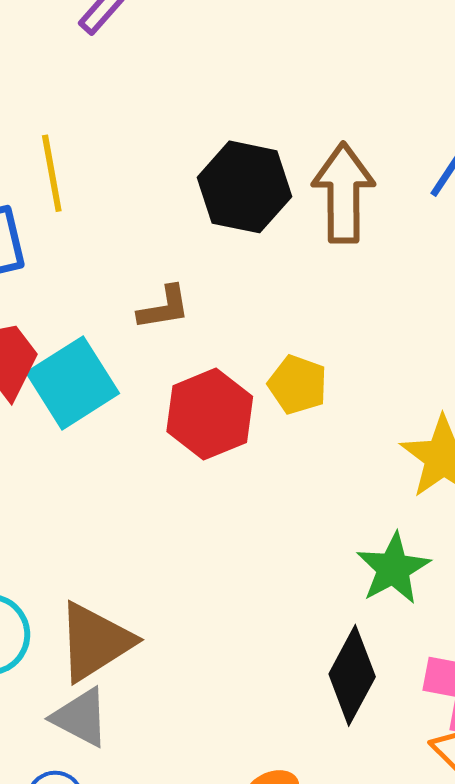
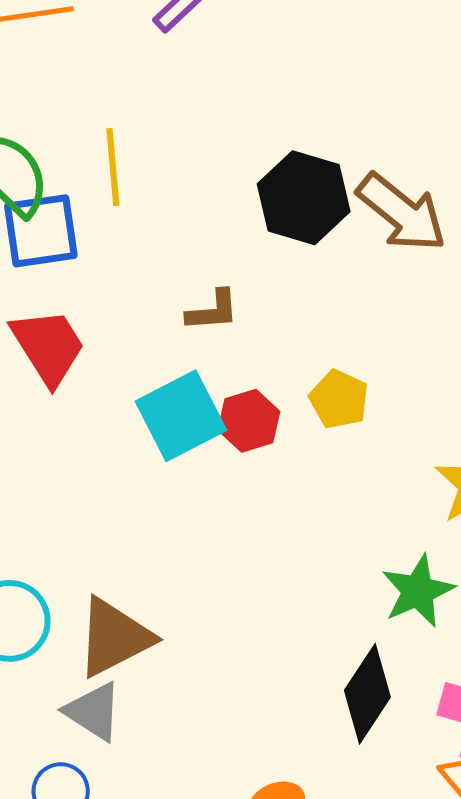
brown arrow: (343, 193) -> (402, 212), turned 124
cyan square: (73, 383) -> (181, 416), moved
red hexagon: (210, 414) -> (249, 421), size x0.7

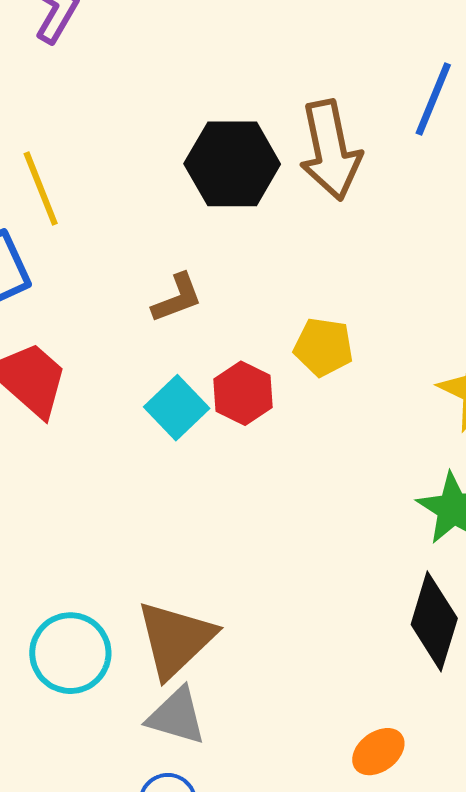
brown arrow: (402, 212) -> (330, 150), turned 56
cyan square: (181, 416) -> (177, 408), size x0.7

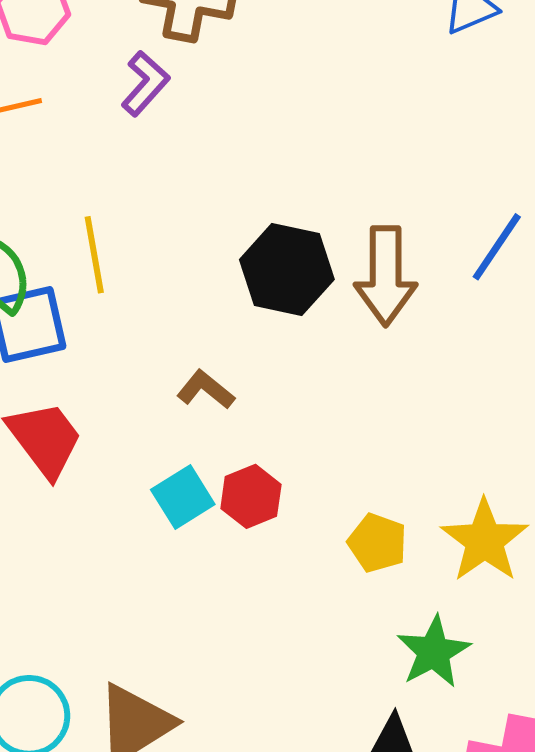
brown L-shape: (177, 298) -> (206, 390), turned -132
yellow pentagon: (323, 347) -> (377, 543), moved

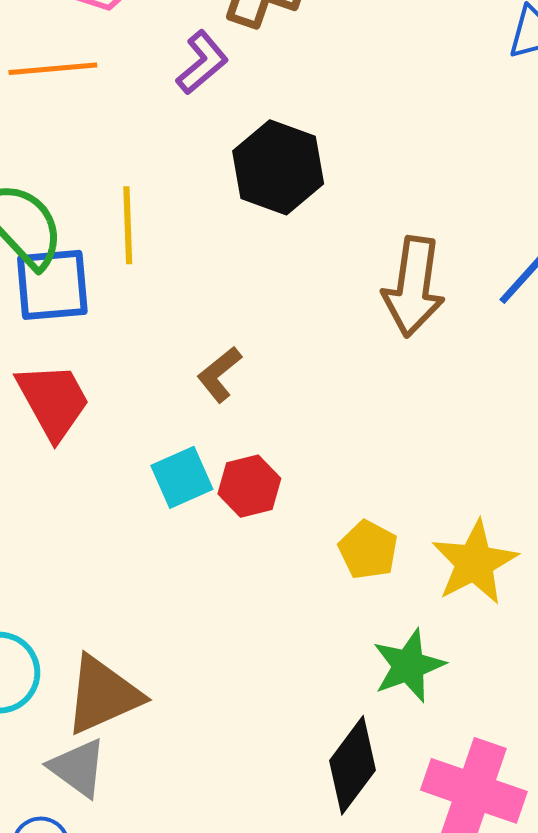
black hexagon: (287, 270) -> (278, 167), moved
brown L-shape: (206, 390) -> (219, 374), turned -86

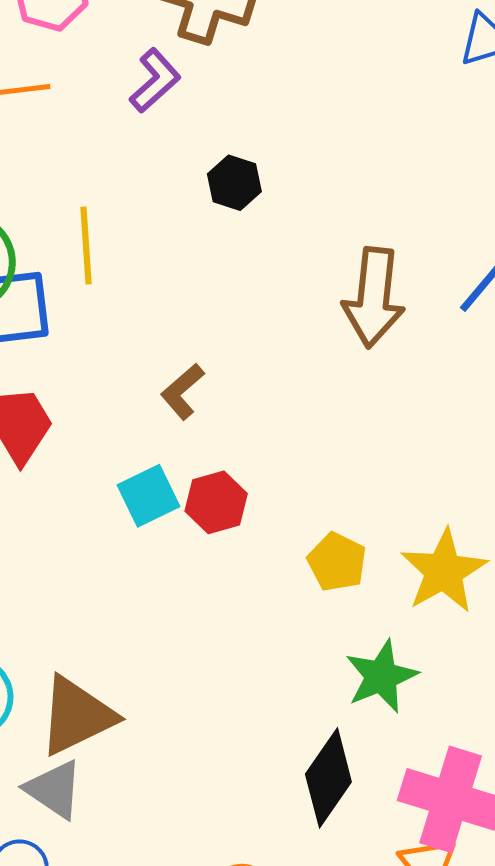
black hexagon: (278, 167) -> (234, 183), size x0.6

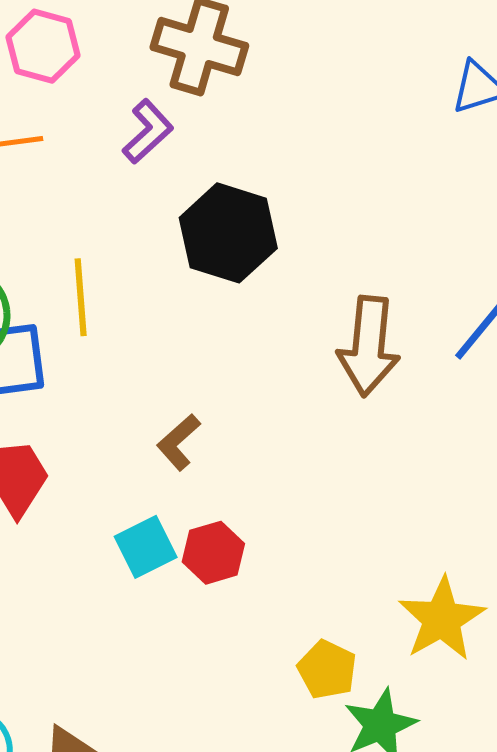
black hexagon: (234, 183) -> (228, 233), size x1.8
yellow pentagon: (337, 562) -> (327, 670), moved

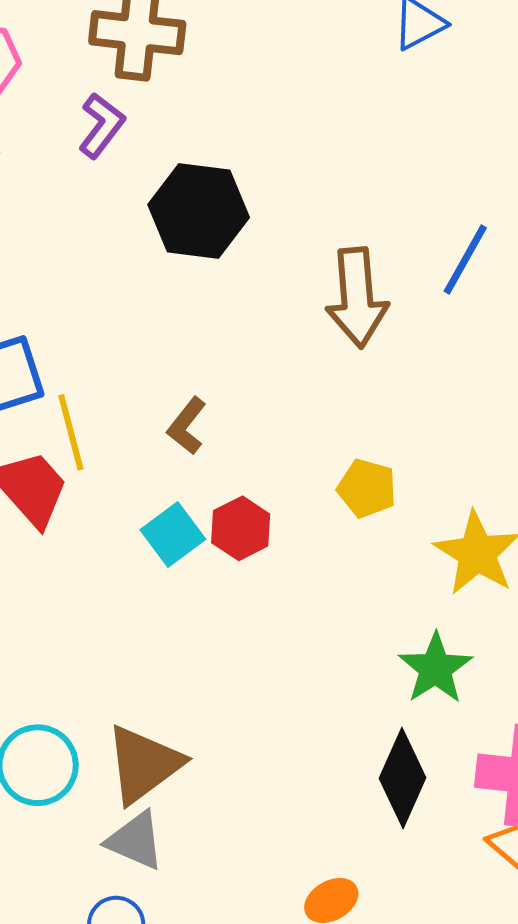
yellow line: (81, 297) -> (71, 432), moved
yellow pentagon: (327, 670) -> (367, 488), moved

